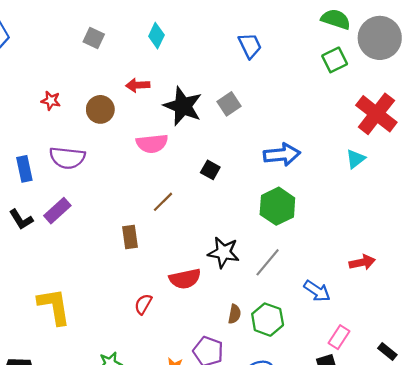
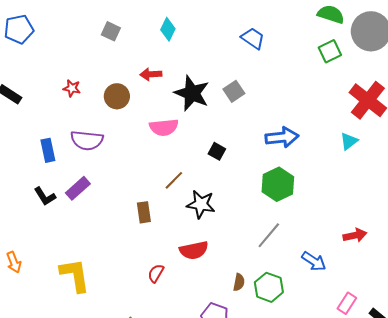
blue trapezoid: (250, 46) -> (253, 38), turned -30
black star: (224, 252) -> (201, 204), moved
pink rectangle: (339, 337) -> (347, 303), moved

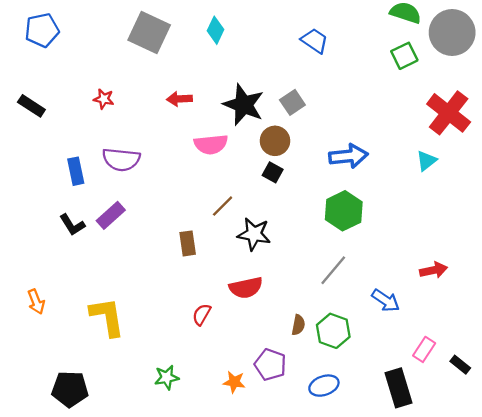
gray square: (111, 31) -> (149, 32), size x1.8
red arrow: (151, 74) -> (179, 99), moved
brown circle: (117, 96) -> (275, 141), moved

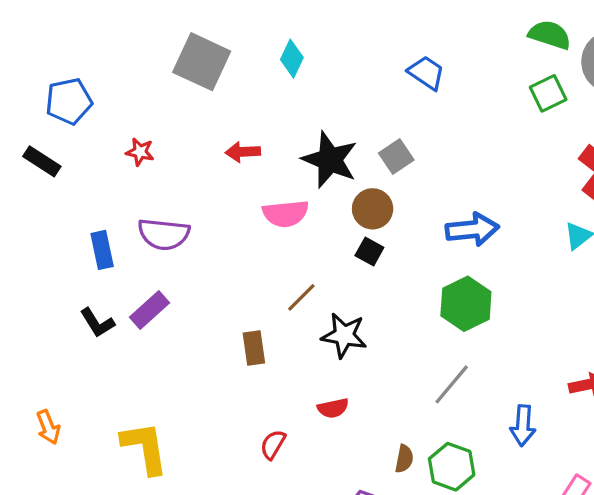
blue pentagon: (42, 30) -> (69, 101), moved
red semicircle: (246, 288) -> (333, 408), size x0.7
blue arrow: (386, 300) -> (523, 426), turned 60

